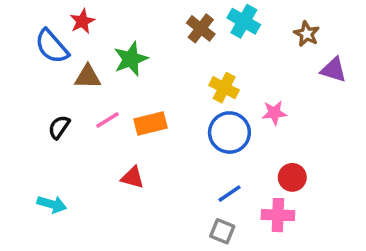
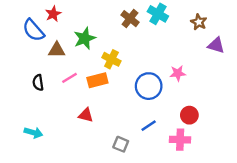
yellow cross: (224, 88) -> (111, 59), moved
black semicircle: (59, 127) -> (38, 83), turned -42
gray square: (222, 231) -> (121, 144), moved

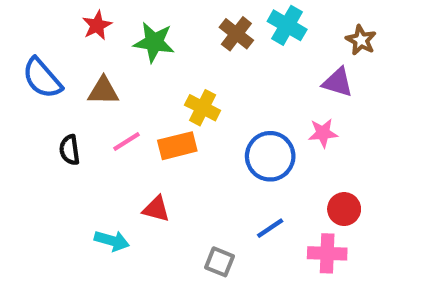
blue semicircle: (33, 30) -> (42, 78), moved
green star: (85, 38) -> (154, 42), moved, turned 30
purple triangle: (216, 45) -> (338, 82), moved
cyan arrow: (33, 133) -> (112, 241), moved

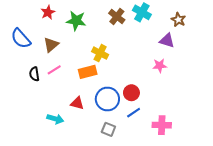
brown triangle: (103, 91) -> (51, 45), turned -42
pink line: (127, 141) -> (54, 70), moved
blue circle: (270, 156) -> (107, 99), moved
red circle: (344, 209) -> (131, 93), moved

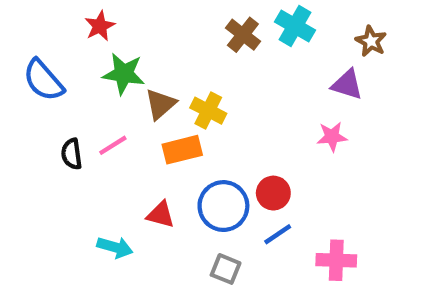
green star: (76, 21) -> (124, 74), moved
brown triangle: (51, 45) -> (161, 104), moved

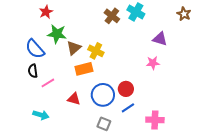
brown star: (371, 41) -> (184, 14), moved
blue semicircle: (43, 80) -> (35, 49), moved
pink line: (113, 145) -> (48, 83), moved
cyan arrow: (115, 247) -> (41, 115), moved

